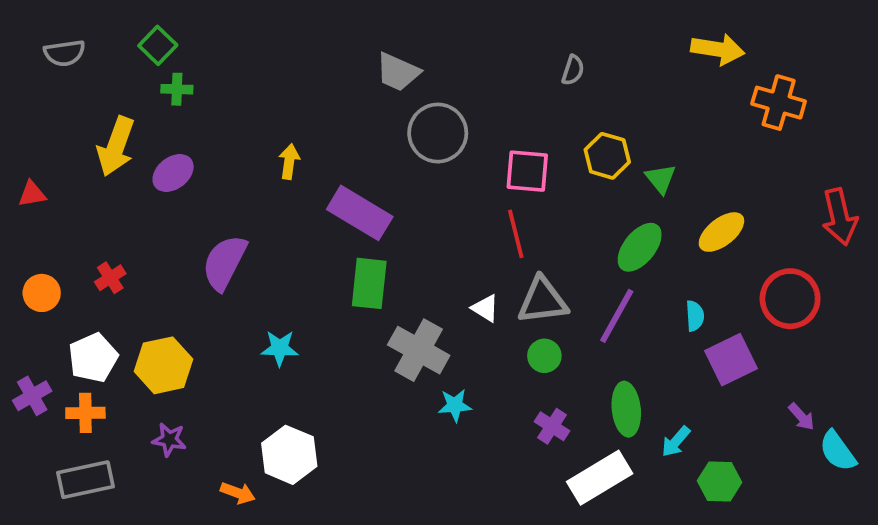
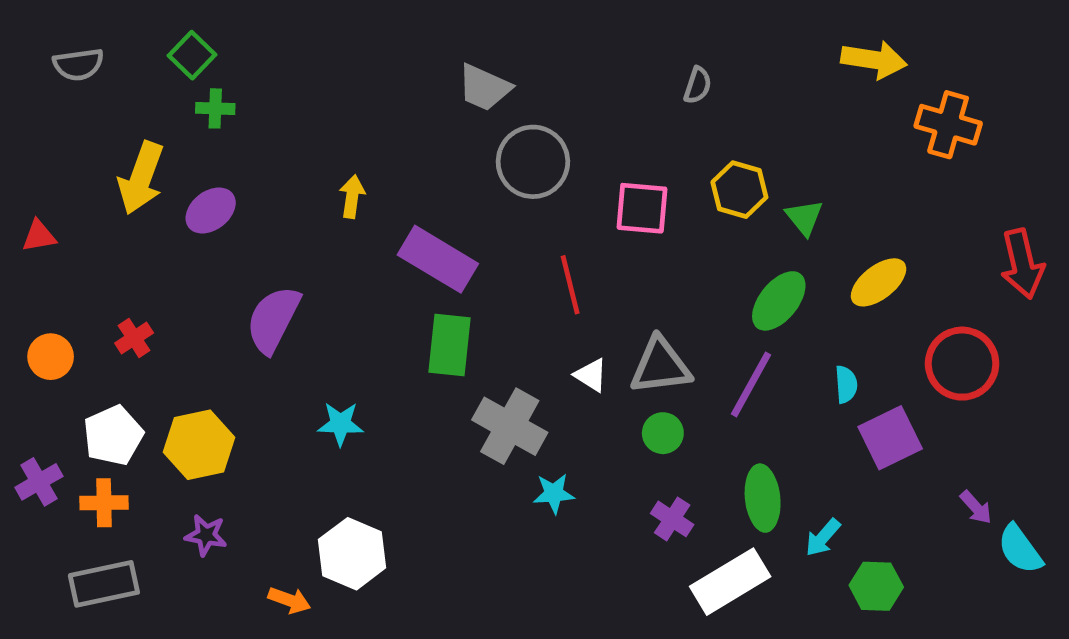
red line: (516, 234) -> (570, 285), moved

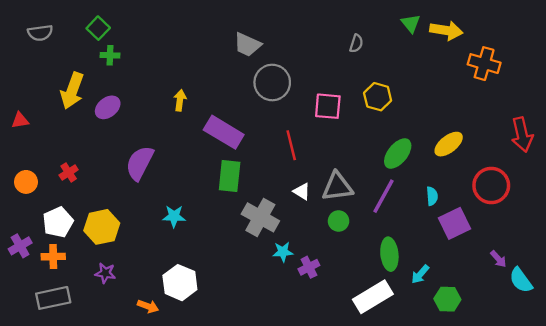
green triangle: (804, 217) -> (411, 23), moved
purple cross: (672, 519) -> (309, 267), moved, turned 30

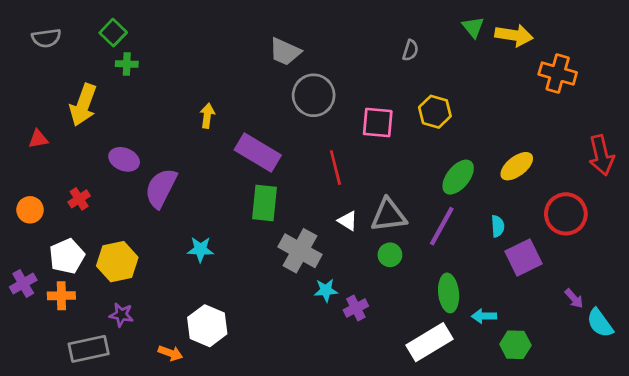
purple ellipse: (108, 107) -> (124, 159), moved, turned 60
red triangle: (20, 120) -> (38, 139), moved
cyan arrow: (420, 274) -> (484, 316), turned 48
gray rectangle: (53, 298) -> (89, 349), moved

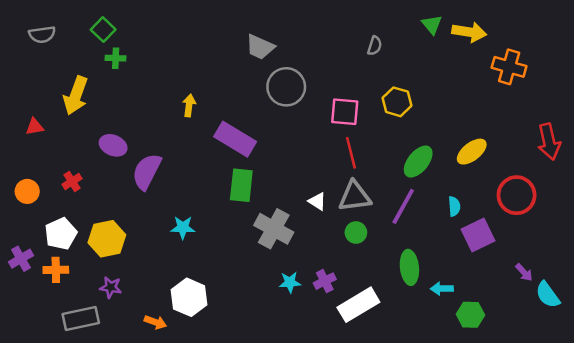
red line: (335, 168) -> (351, 153), moved
cyan star: (326, 290) -> (290, 282), moved
white rectangle: (429, 342) -> (358, 305), moved

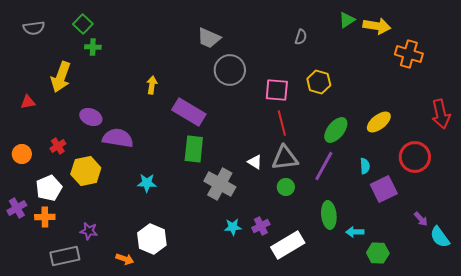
green triangle: (432, 25) -> (347, 20), turned 36
purple semicircle: (147, 172) -> (118, 138), turned 72
yellow hexagon: (107, 239) -> (86, 171), moved

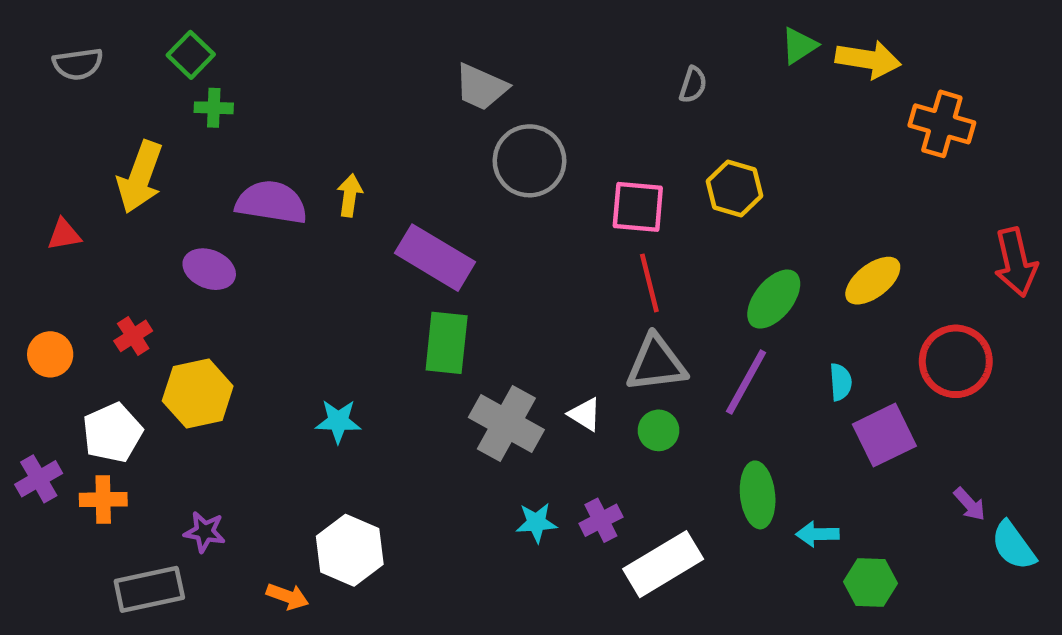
purple semicircle: (118, 138) -> (271, 202), moved
white triangle: (255, 162) -> (585, 414), moved

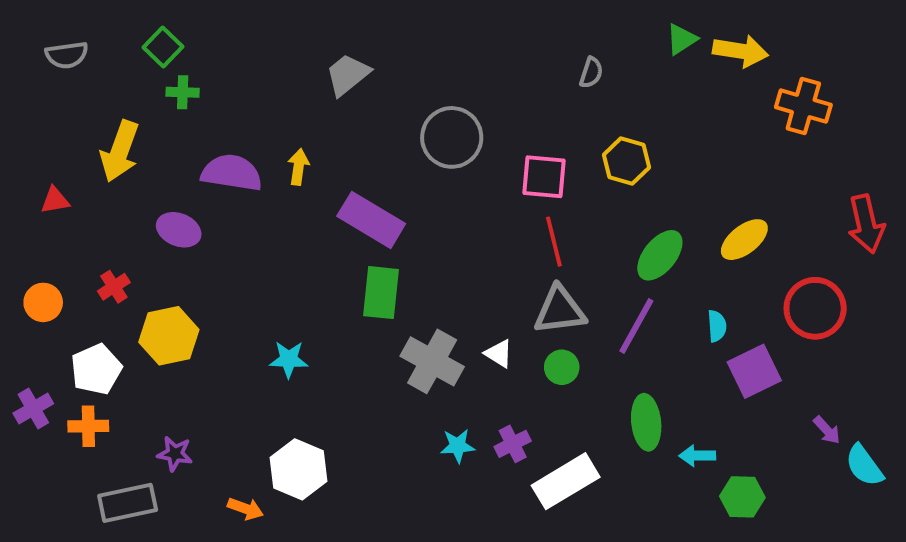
gray trapezoid: (481, 87) -> (348, 75), moved, turned 117

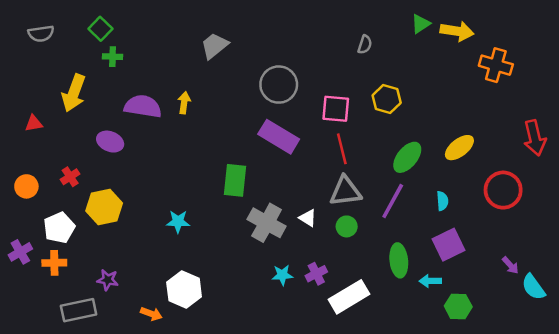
purple rectangle: (371, 220) -> (279, 137), moved
purple square: (754, 371) -> (449, 245), moved

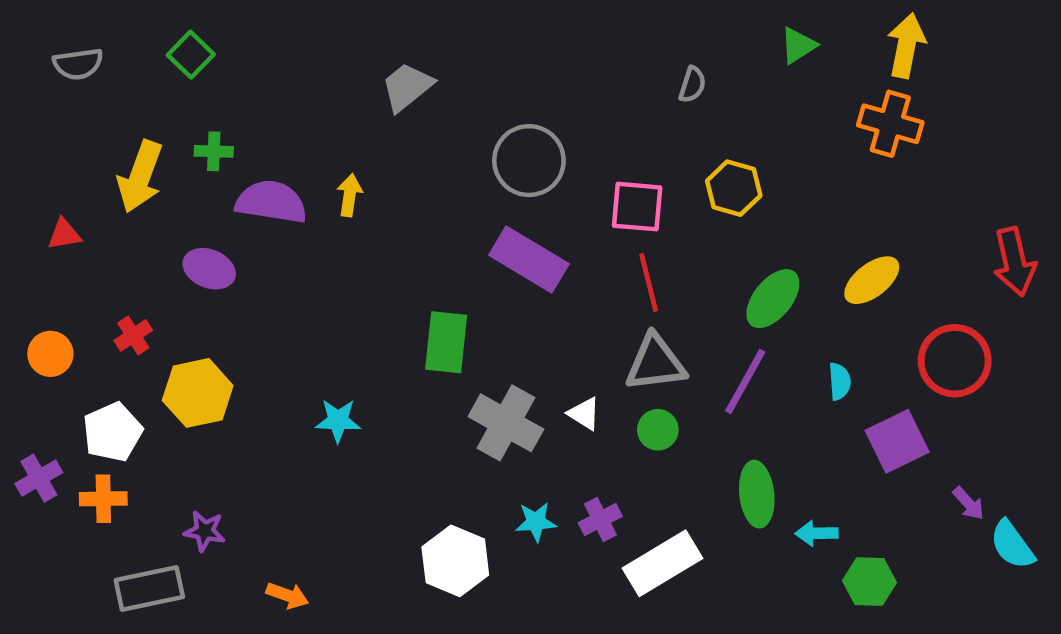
yellow arrow: (457, 31) -> (906, 45), moved, turned -88
green cross: (113, 57) -> (214, 151), moved
orange cross: (496, 65) -> (890, 124), moved
purple square: (449, 245) -> (897, 441), moved
white hexagon: (184, 290) -> (455, 561), moved

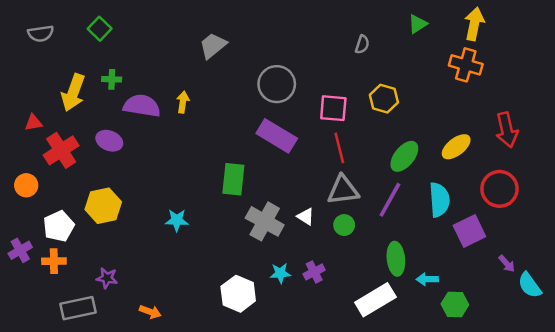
red arrow: (1014, 262) -> (507, 130), moved
red cross: (133, 335) -> (61, 150), moved, size x1.8
cyan semicircle: (840, 381) -> (439, 200), size x1.8
white rectangle: (662, 563) -> (375, 300), moved

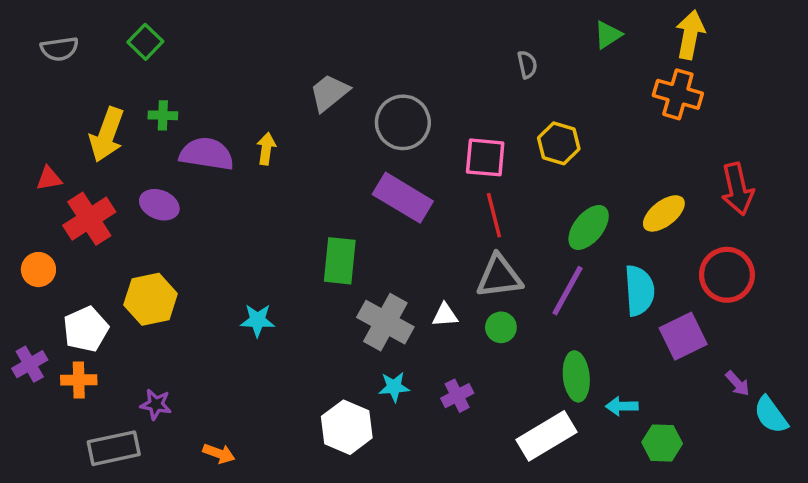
gray semicircle: (362, 44) -> (527, 65), turned -30
gray trapezoid: (213, 46) -> (329, 93), moved
white triangle: (306, 217) -> (445, 315), turned -36
cyan star: (280, 273) -> (394, 387), moved

